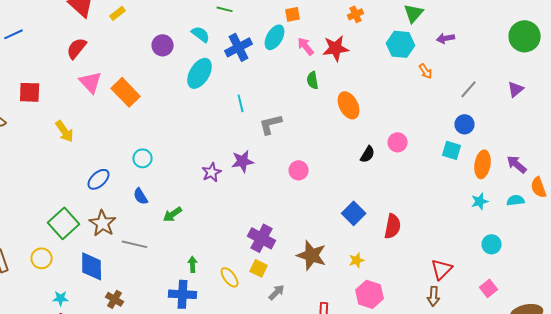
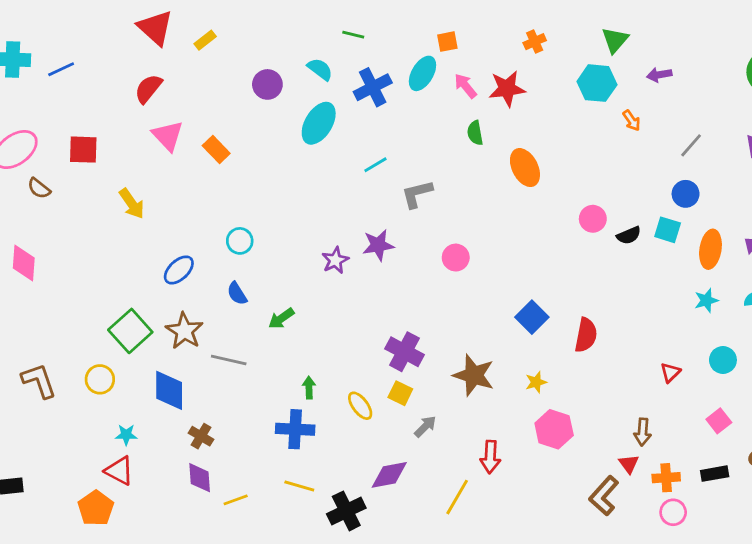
orange rectangle: (126, 92) -> (216, 150), size x0.7
cyan line: (241, 103) -> (375, 165), turned 72
black semicircle: (368, 154) -> (629, 235), moved, turned 36
red triangle: (442, 269) -> (670, 372), moved, size x0.7

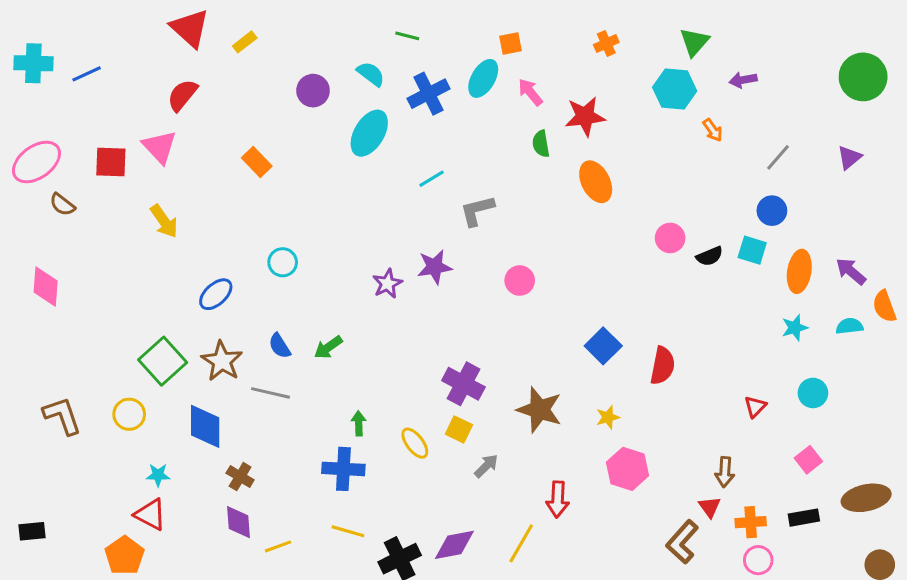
red star: (507, 89) -> (585, 116), moved
pink triangle: (168, 136) -> (160, 147), moved
blue semicircle: (237, 294) -> (280, 346), moved
purple diamond: (389, 475) -> (454, 545), moved

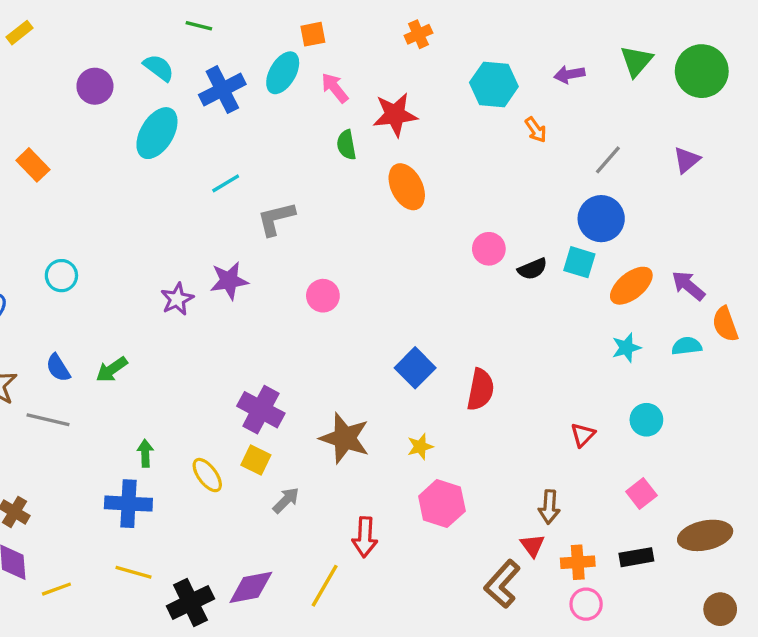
green triangle: (694, 42) -> (636, 61), moved
blue circle: (772, 211) -> (601, 219), size x1.4
orange ellipse: (799, 271) -> (631, 286), turned 42

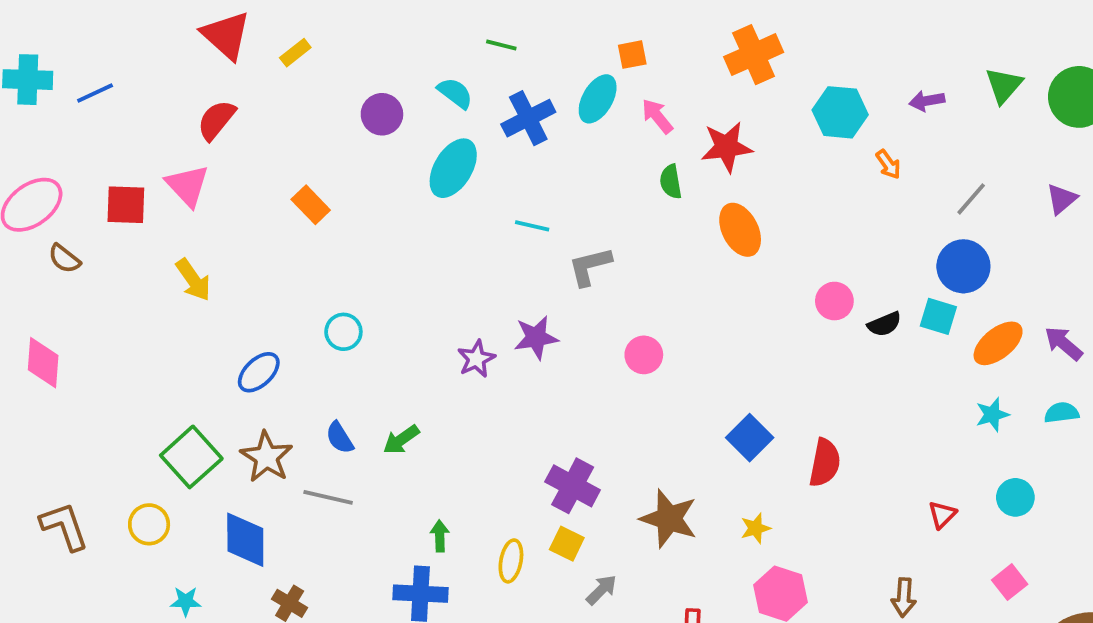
orange cross: (418, 34) -> (754, 55), size x1.8
cyan line: (226, 183) -> (532, 226), turned 44
yellow ellipse: (207, 475) -> (511, 561), turned 48

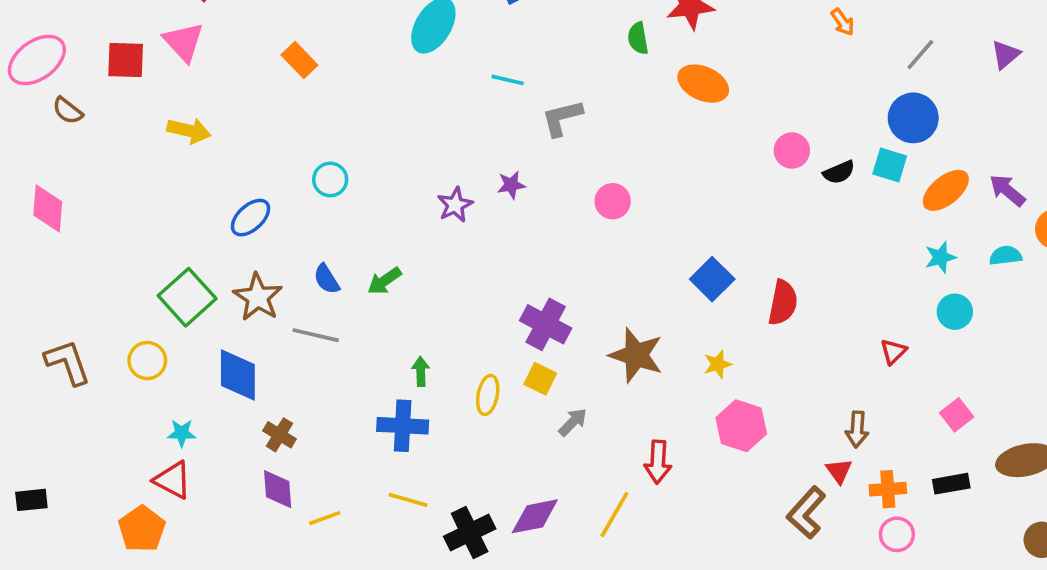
orange ellipse: (740, 230) -> (703, 84), turned -39
yellow arrow: (193, 280) -> (189, 131), turned -42
purple star: (536, 338) -> (511, 185), size x0.7
cyan circle: (1015, 497) -> (955, 312), moved

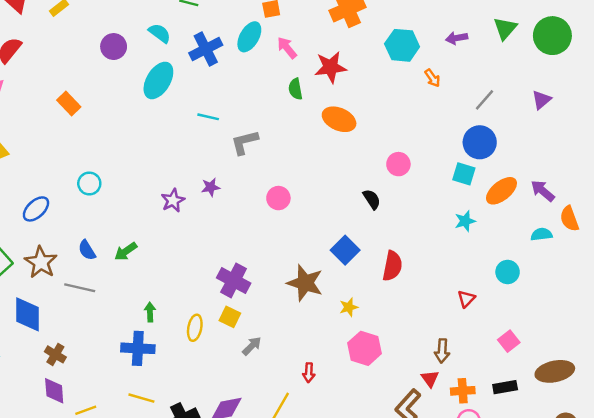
black semicircle: (839, 172) -> (372, 199), moved, turned -100
cyan star: (940, 257) -> (465, 221), moved
brown star: (636, 355) -> (305, 283), moved
red arrow: (658, 462) -> (309, 373), size x0.7

